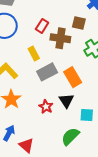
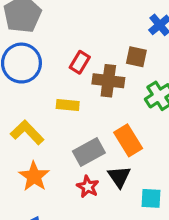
yellow rectangle: (34, 53) -> (68, 105), turned -56
gray rectangle: (47, 72) -> (89, 152), moved

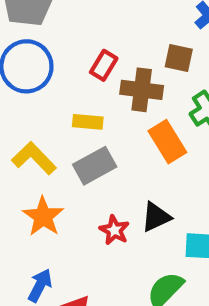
orange rectangle: (128, 140) -> (167, 142), moved
gray rectangle: (89, 152) -> (95, 166), moved
black triangle: (119, 177) -> (156, 217), turned 40

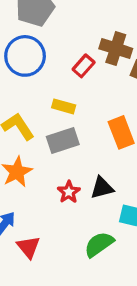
brown cross: (142, 90) -> (116, 49), moved

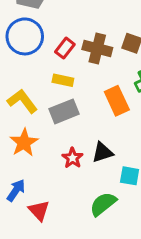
brown cross: (116, 49) -> (97, 48), moved
red rectangle: (84, 66) -> (65, 48), moved

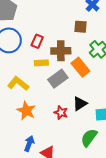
brown cross: (97, 48) -> (61, 51), moved
gray rectangle: (64, 111) -> (58, 79), moved

